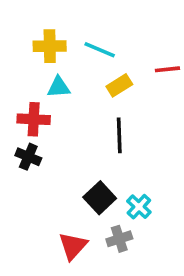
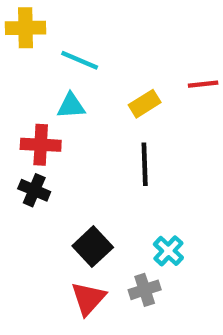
yellow cross: (50, 46) -> (26, 28), moved
cyan line: (100, 50) -> (80, 60), moved
black square: (100, 198) -> (93, 247), moved

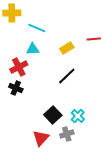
red cross: (41, 145) -> (19, 67), turned -30
black line: (145, 164) -> (67, 76), turned 48
black square: (93, 247) -> (53, 115), moved

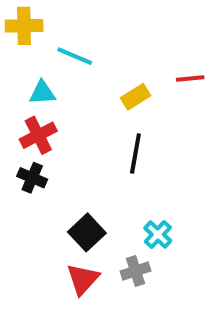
cyan triangle: (33, 49) -> (42, 93), moved
black line: (67, 76) -> (135, 153), turned -36
black square: (53, 115) -> (87, 232), moved

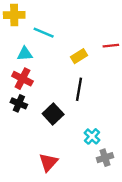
red cross: (38, 135) -> (22, 79), turned -36
black square: (87, 232) -> (53, 114), moved
gray cross: (135, 271) -> (105, 158), moved

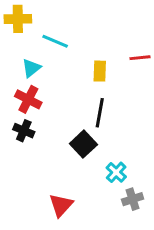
cyan triangle: (25, 54) -> (31, 68), turned -35
yellow rectangle: (79, 56) -> (100, 71), turned -56
black square: (53, 114) -> (83, 144), moved

